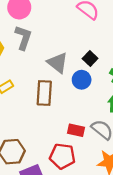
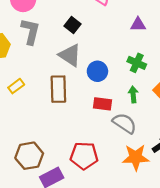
black square: (90, 59) -> (72, 25), moved
red rectangle: (76, 130) -> (102, 104), moved

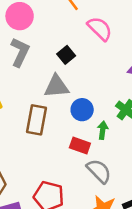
gray triangle: (70, 55) -> (56, 86), turned -50
green arrow: (133, 94) -> (103, 130), moved

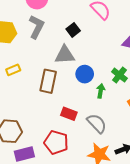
red rectangle: (80, 146) -> (69, 114), moved

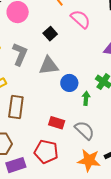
gray L-shape: (36, 27) -> (20, 54), moved
black square: (73, 30) -> (50, 34), moved
brown rectangle: (48, 81) -> (16, 107), moved

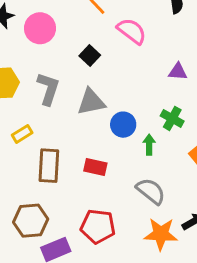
red rectangle: (57, 123) -> (95, 167), moved

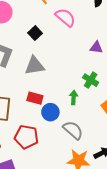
blue circle: (123, 125) -> (50, 112), moved
red rectangle: (95, 167) -> (35, 98), moved
red pentagon: (98, 226) -> (26, 137), moved

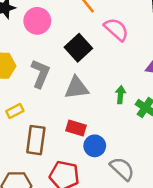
black square: (35, 33) -> (78, 48), size x1.5
green arrow: (74, 98) -> (120, 95), moved

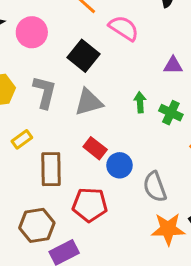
red rectangle: (76, 128) -> (95, 148), turned 30
gray semicircle: (122, 169) -> (155, 187), turned -144

